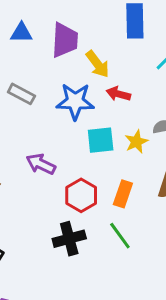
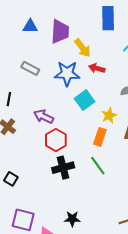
cyan square: (101, 140) -> (85, 100), turned -30
yellow star: (136, 142) -> (109, 115), moved
red hexagon: (81, 195) -> (56, 140), moved

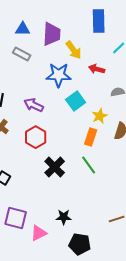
gray rectangle: (30, 68) -> (22, 54), moved
red arrow: (97, 68) -> (97, 69), moved
purple arrow: (44, 116) -> (34, 105), moved
red hexagon: (56, 140) -> (36, 137), moved
black cross: (63, 168) -> (55, 167), turned -30

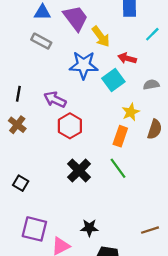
purple trapezoid: (52, 34) -> (76, 18), turned -40
cyan square: (76, 101) -> (113, 80), moved
red hexagon: (36, 137) -> (70, 126), moved

